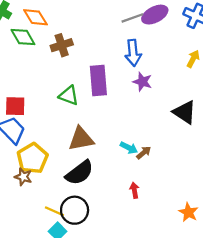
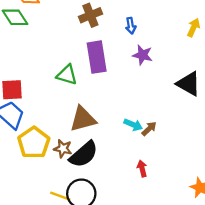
brown cross: (62, 45) -> (90, 15), moved
blue arrow: (133, 53) -> (131, 26), size x0.6
brown star: (23, 177) -> (63, 149), moved

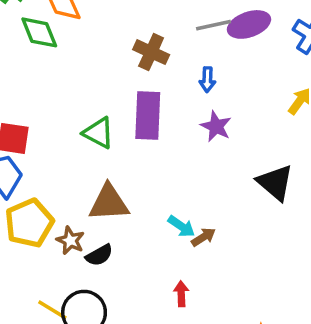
brown cross: (90, 15) -> (151, 52), turned 35
black semicircle: (84, 154) -> (99, 255), size x0.6

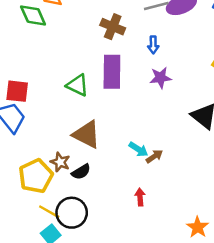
purple star: (216, 126) -> (160, 78), turned -30
brown triangle: (109, 203) -> (87, 134), turned 32
yellow pentagon: (29, 223) -> (36, 176), moved

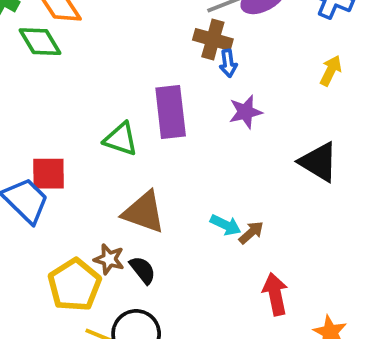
brown cross: (113, 27) -> (213, 40), moved
red square: (17, 91) -> (49, 174), moved
black semicircle: (81, 172) -> (143, 270), turned -90
red arrow: (140, 197) -> (275, 294), moved, size x1.5

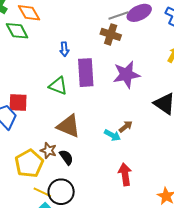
blue arrow: (228, 63) -> (64, 49), moved
purple star: (246, 112) -> (126, 75), size x1.5
brown arrow: (251, 233) -> (126, 127), moved
red arrow: (275, 294) -> (125, 174), moved

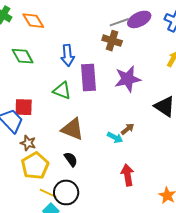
green diamond: (17, 31) -> (23, 56), moved
blue arrow: (64, 49) -> (68, 55), size x1.5
brown star: (48, 151) -> (28, 143), moved

